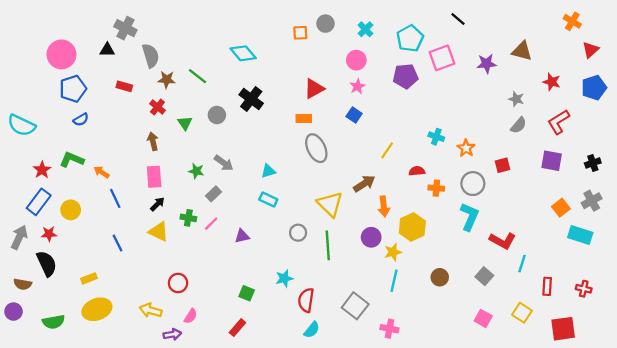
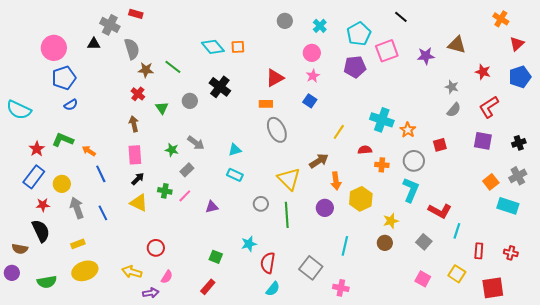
orange square: (300, 33) -> (238, 47), moved
red rectangle: (124, 86) -> (136, 14), moved
cyan cross: (436, 137) -> (382, 120), size x1.6
gray arrow: (19, 237) -> (77, 208), moved, turned -45
yellow star: (393, 252) -> (391, 221), moved

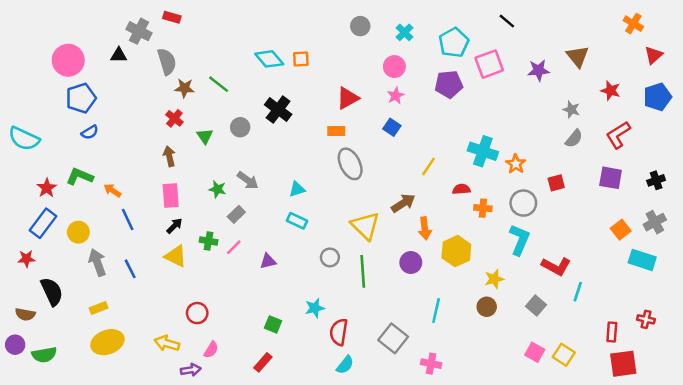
brown triangle: (457, 45) -> (578, 56), turned 36
red star: (43, 205) -> (26, 259), moved
red rectangle: (479, 251) -> (612, 332), moved
yellow square: (457, 274) -> (564, 355), moved
green semicircle: (47, 282) -> (44, 355), moved

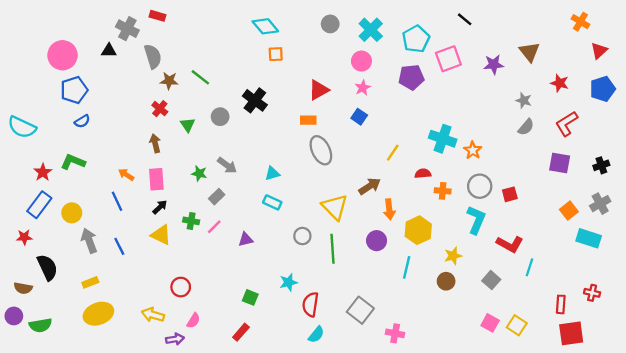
cyan cross: (404, 32) -> (371, 30), size x1.5
cyan diamond: (269, 59) -> (265, 26), moved
red square: (556, 183) -> (510, 194), moved
orange arrow: (112, 190) -> (126, 175), moved
cyan line: (436, 311) -> (407, 267), moved

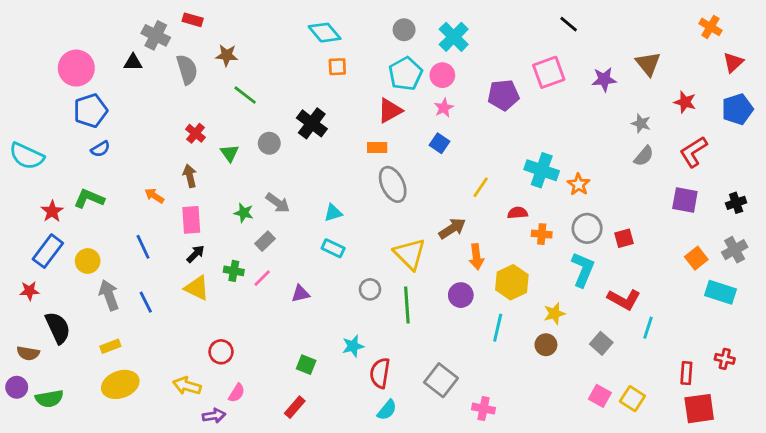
cyan pentagon: (416, 39) -> (405, 74), moved
brown star: (169, 81) -> (227, 55), moved
orange arrow: (126, 175) -> (154, 196), moved

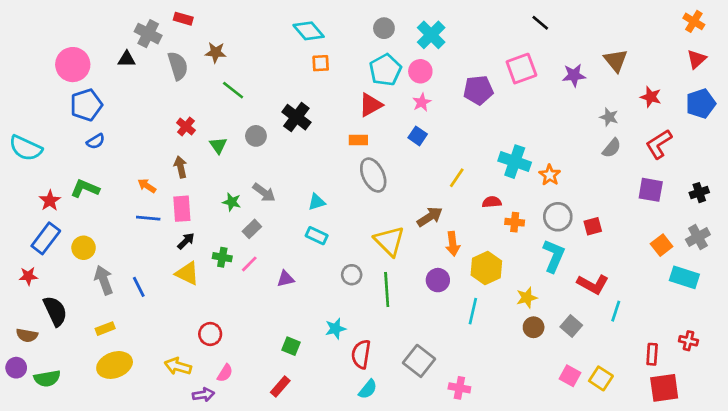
orange cross: (711, 27) -> (694, 21), moved
blue line: (143, 247) -> (148, 218), moved, turned -60
brown circle: (546, 345) -> (534, 327), moved

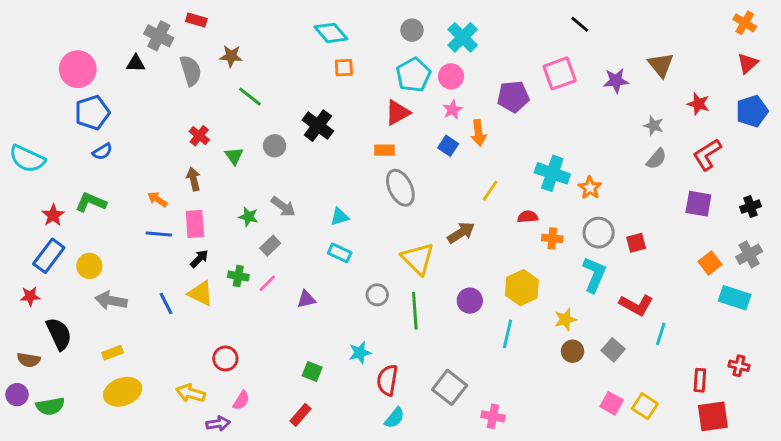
orange arrow: (453, 244) -> (479, 133), moved
gray arrow: (104, 280) -> (111, 301), turned -60
blue line: (139, 287) -> (166, 303), moved

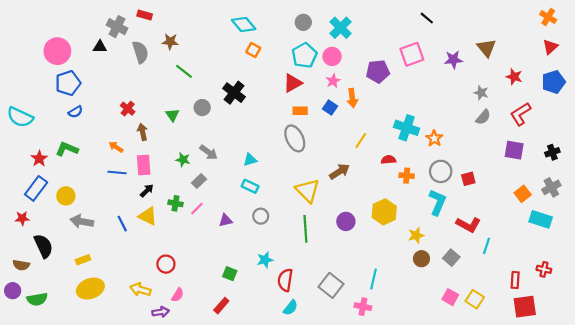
orange square: (344, 68) -> (253, 50), turned 32
red cross: (199, 136) -> (128, 109), moved
orange rectangle: (384, 150) -> (300, 111), moved
gray circle: (377, 295) -> (261, 216), moved
cyan line: (507, 334) -> (374, 279), moved

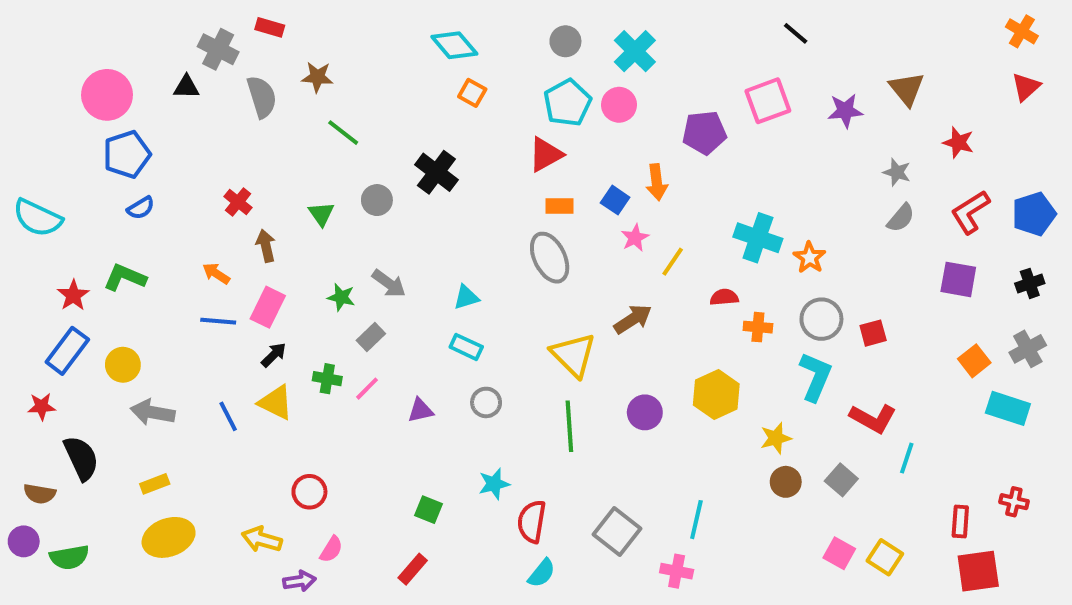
pink star: (333, 81) -> (635, 238), moved
blue pentagon: (553, 82) -> (1034, 214), moved
pink rectangle: (144, 165) -> (268, 307), turned 30

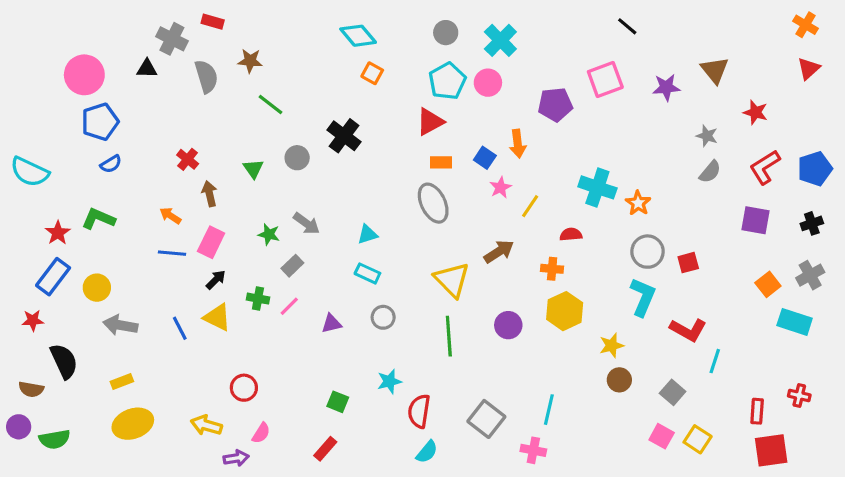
orange cross: (758, 327) -> (552, 269), moved
gray square: (841, 480) -> (673, 392), moved

